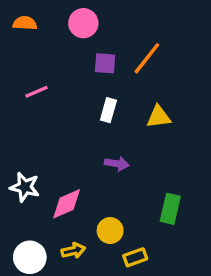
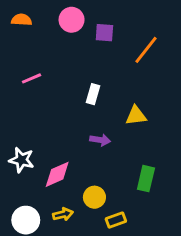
orange line: (147, 58) -> (146, 50), moved
purple square: (105, 63) -> (104, 33), moved
yellow triangle: (159, 117) -> (136, 116), moved

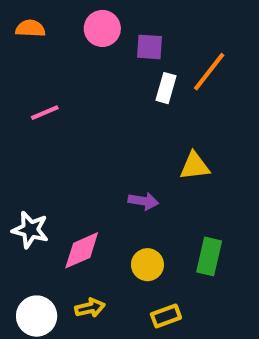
white rectangle: (93, 94) -> (166, 88), moved
yellow circle: (94, 197) -> (147, 265), moved

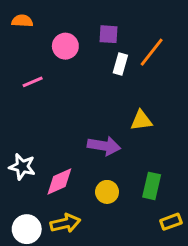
pink circle: (102, 28) -> (65, 46), moved
purple arrow: (143, 201) -> (104, 146), size x1.5
yellow arrow: (90, 308) -> (65, 223), size x1.4
yellow rectangle: (166, 316) -> (171, 222), moved

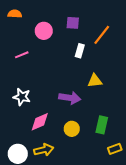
white rectangle: (120, 64) -> (80, 51), moved
white star: (22, 167) -> (22, 97), moved

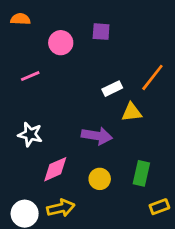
orange line: (102, 35) -> (152, 77), moved
white rectangle: (80, 51) -> (112, 89), moved, turned 48

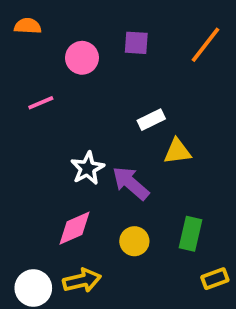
orange line: (152, 77) -> (206, 45), moved
white star: (30, 134) -> (88, 168), moved, turned 30
purple arrow: (97, 136) -> (131, 183), turned -148

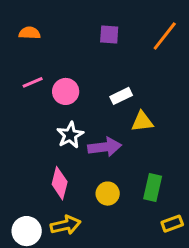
orange semicircle: (28, 26) -> (30, 33), moved
pink circle: (82, 58) -> (66, 91), moved
purple arrow: (131, 183) -> (105, 147), turned 132
pink diamond: (74, 228) -> (60, 183), turned -52

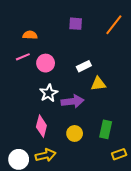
orange semicircle: (30, 33) -> (30, 35), moved

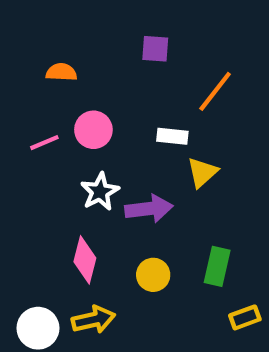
orange line: (114, 25) -> (215, 91), moved
pink line: (23, 57) -> (44, 143), moved
white rectangle: (84, 66) -> (172, 136), turned 32
yellow triangle: (98, 84) -> (202, 172), turned -35

